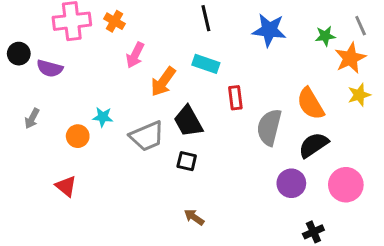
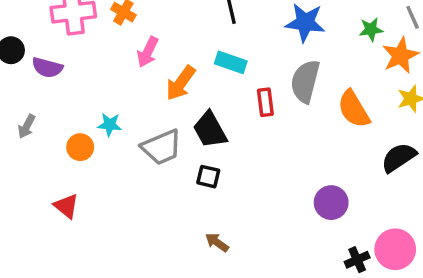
gray semicircle: (269, 127) -> (305, 81), moved
black semicircle: (313, 145) -> (399, 158), moved
pink circle: (346, 185) -> (395, 249), moved

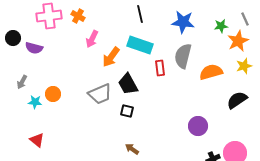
cyan rectangle: (231, 62) -> (140, 45), size x1.4
orange semicircle: (354, 109) -> (211, 72), turned 105
cyan star: (110, 125) -> (35, 102), moved
red triangle: (66, 206) -> (37, 140), moved

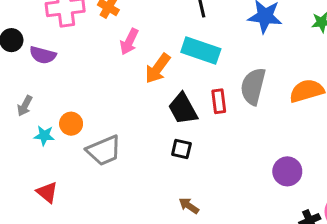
gray semicircle: (183, 56) -> (253, 86), moved
red rectangle: (160, 68) -> (219, 101), moved
gray trapezoid: (100, 94) -> (104, 150), moved

